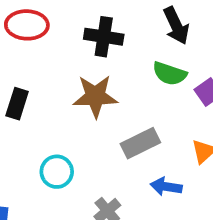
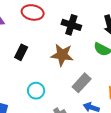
gray rectangle: (140, 143) -> (82, 83), turned -30

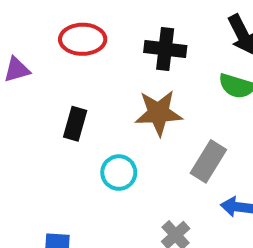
cyan circle: (36, 91) -> (119, 173), moved

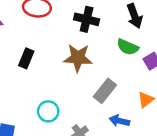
cyan circle: (119, 173) -> (48, 111), moved

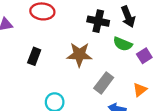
black cross: (87, 19) -> (98, 21), moved

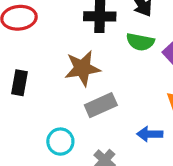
gray rectangle: (104, 83) -> (101, 105), moved, turned 40

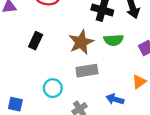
green semicircle: (140, 42) -> (114, 40), moved, turned -30
brown star: (82, 68) -> (81, 42), turned -30

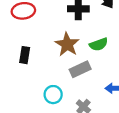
green semicircle: (114, 40) -> (99, 44), moved

